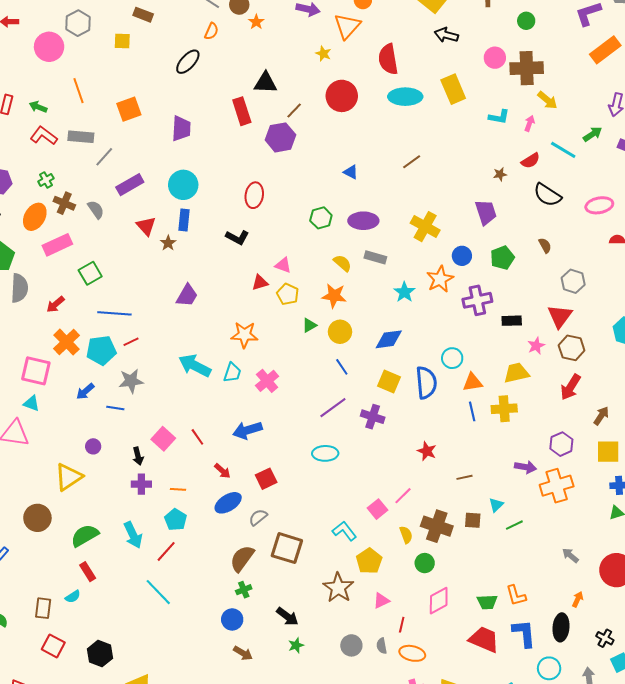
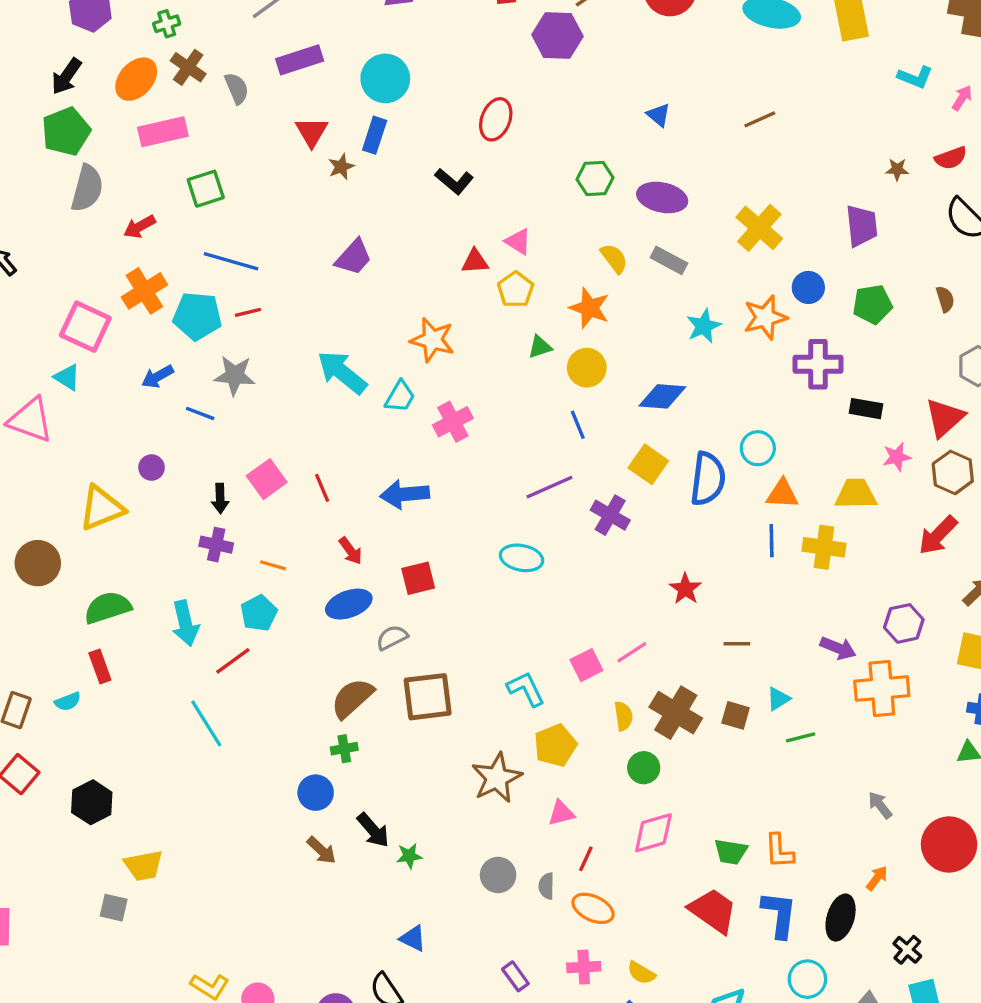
brown square: (287, 548) -> (428, 697), turned -36
black arrow: (287, 617) -> (373, 830), moved

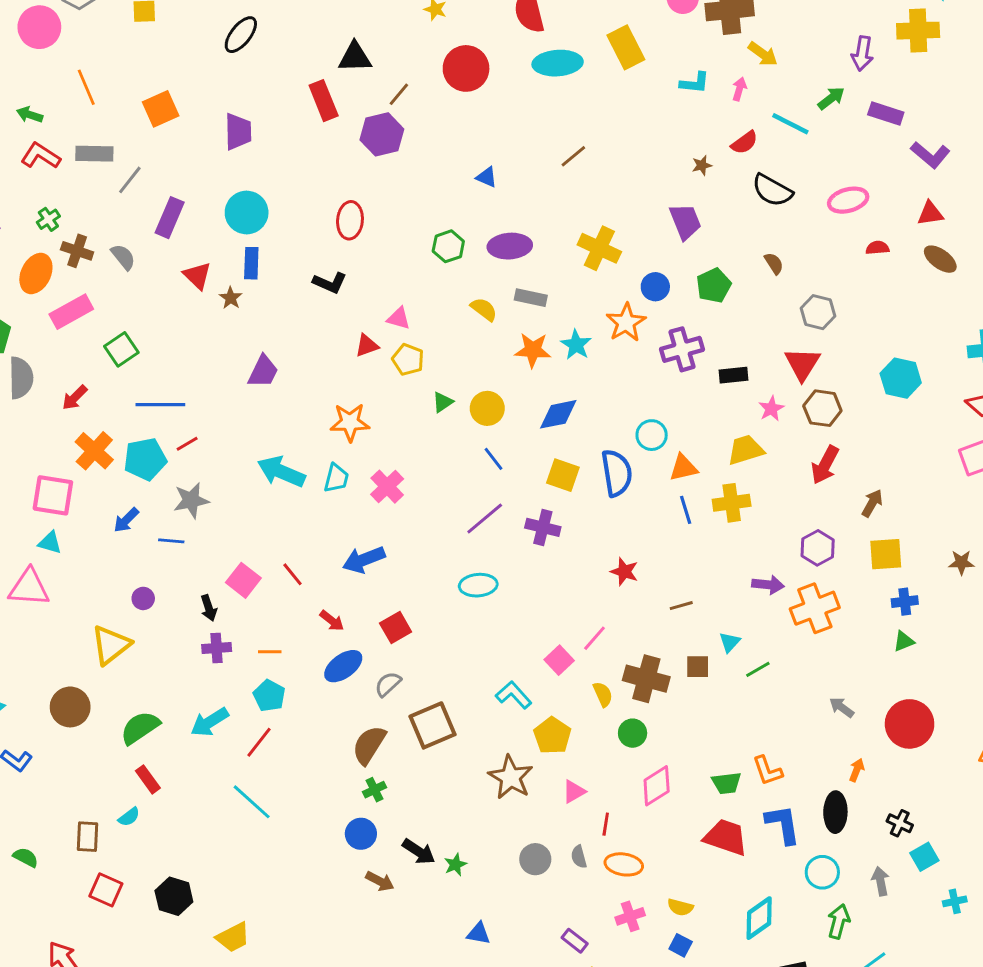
purple rectangle: (300, 60) -> (170, 218), turned -33
orange star: (590, 308) -> (533, 350), moved
cyan arrow: (185, 623) -> (210, 722), turned 87

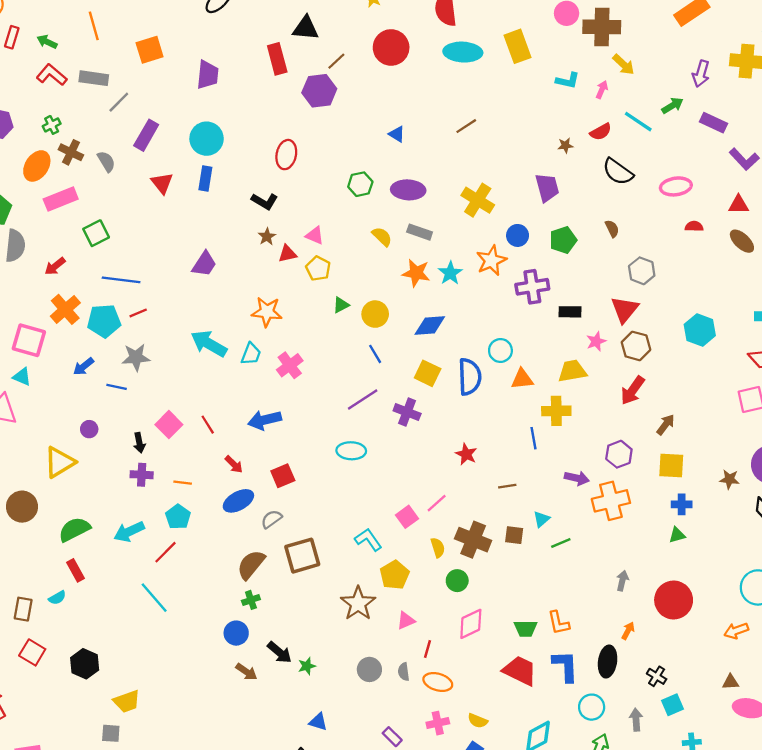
brown star: (231, 298) -> (267, 237), moved
blue line: (686, 510) -> (533, 438), moved
gray arrow: (842, 707) -> (622, 581), turned 60

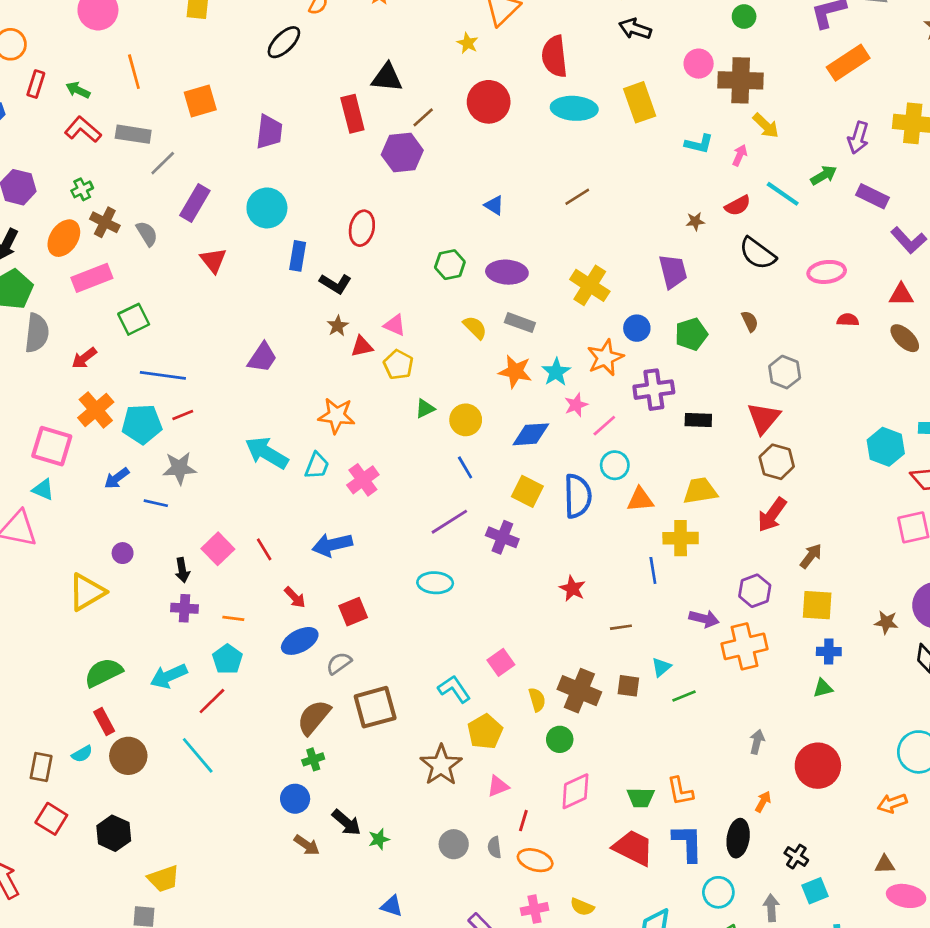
blue rectangle: (205, 178) -> (298, 256), moved
cyan hexagon: (700, 330) -> (886, 447), moved
pink star: (596, 341) -> (576, 405), moved
pink line: (437, 503) -> (604, 426), moved
brown circle: (22, 507) -> (128, 756), moved

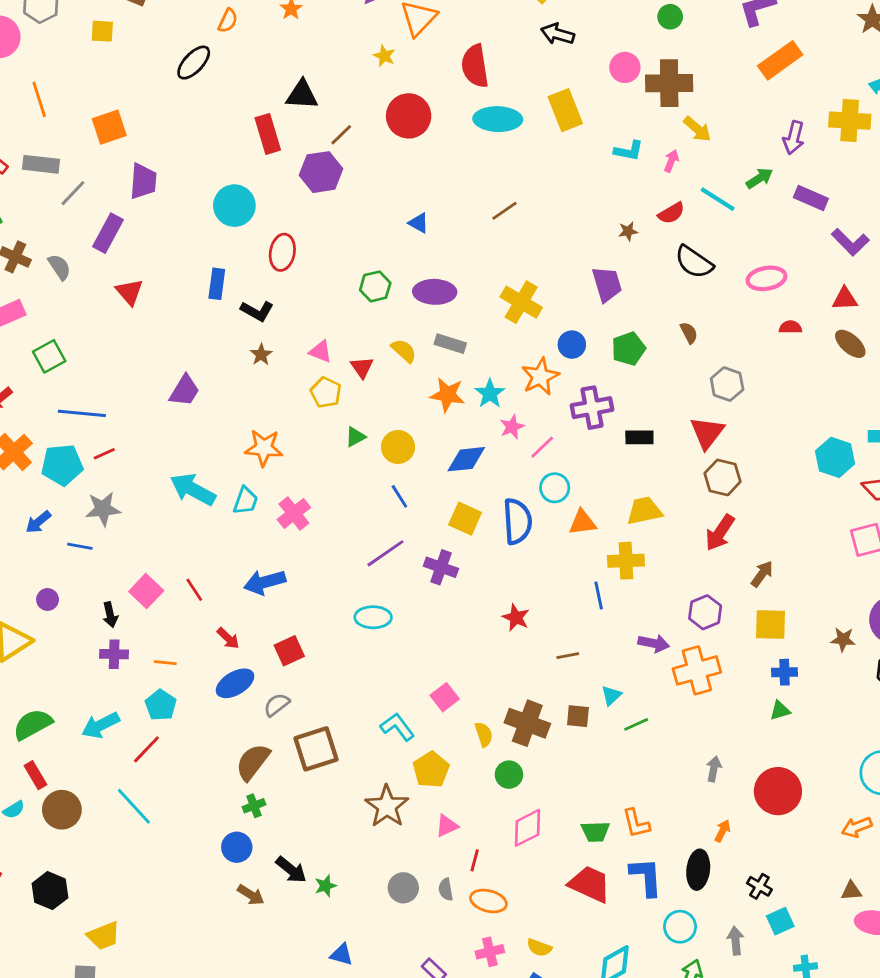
purple trapezoid: (269, 132) -> (143, 181), moved
cyan circle: (267, 208) -> (234, 206), moved
red triangle: (362, 347) -> (362, 367), moved, turned -50

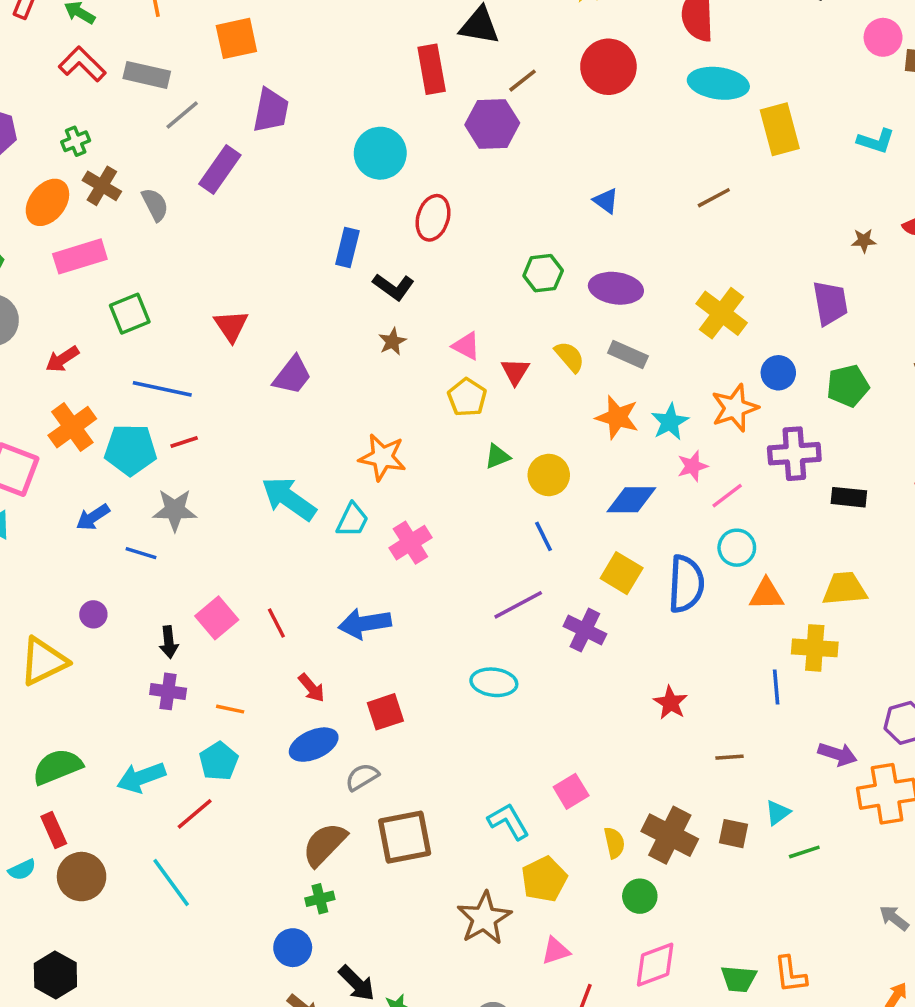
yellow rectangle: (565, 110) -> (780, 129), moved
red triangle: (129, 292) -> (231, 326), moved
gray arrow: (714, 769) -> (894, 918), turned -70

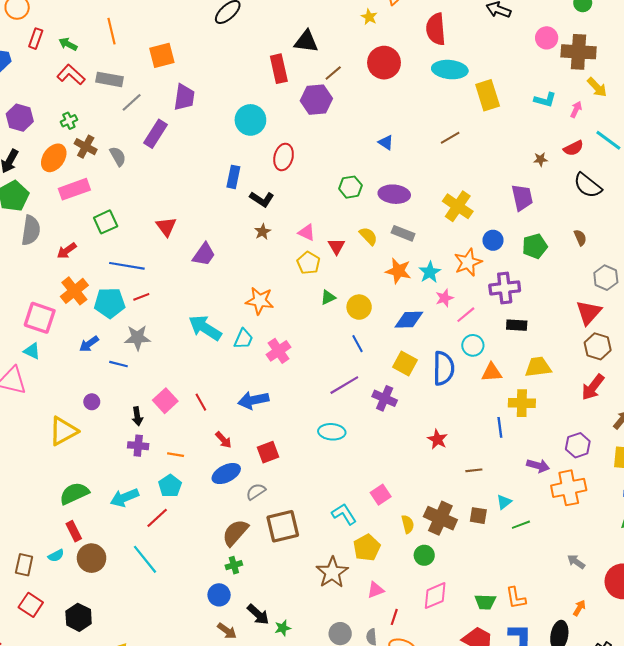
black rectangle: (849, 497) -> (517, 325), moved

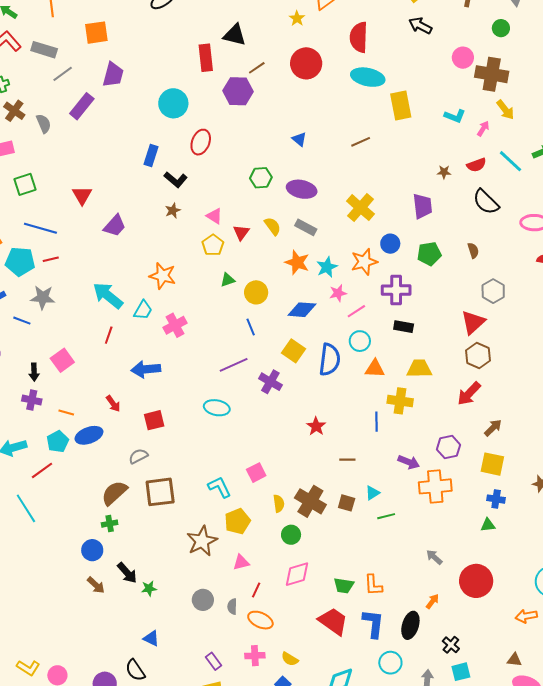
red line: (201, 402) -> (109, 335), moved, turned 42
blue ellipse: (226, 474) -> (89, 435), moved

